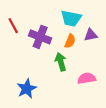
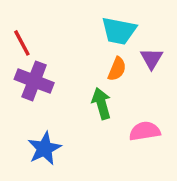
purple triangle: (91, 35) -> (152, 59), turned -48
purple cross: (40, 37) -> (34, 81), moved

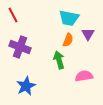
red line: (22, 43) -> (13, 15), moved

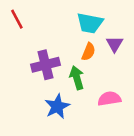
purple cross: (20, 47) -> (46, 65), moved, turned -35
blue star: (26, 86) -> (57, 106), moved

